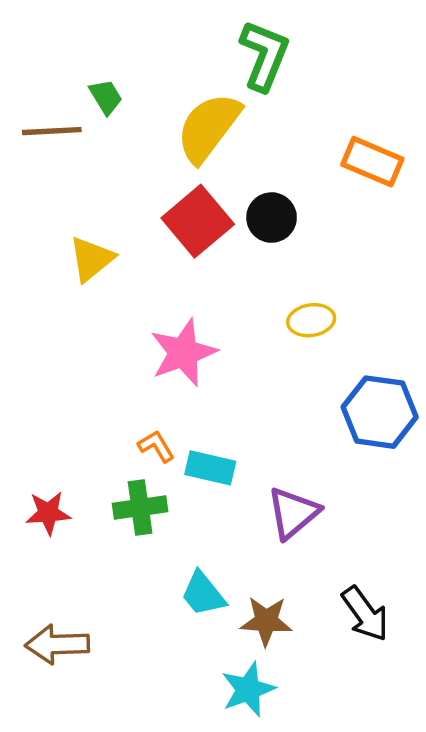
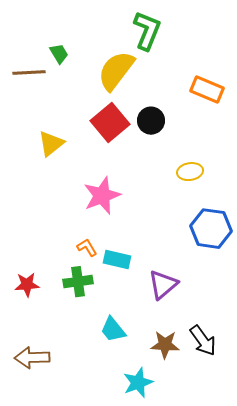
yellow ellipse: (311, 320) -> (190, 172), moved
brown star: (266, 621) -> (165, 345), moved

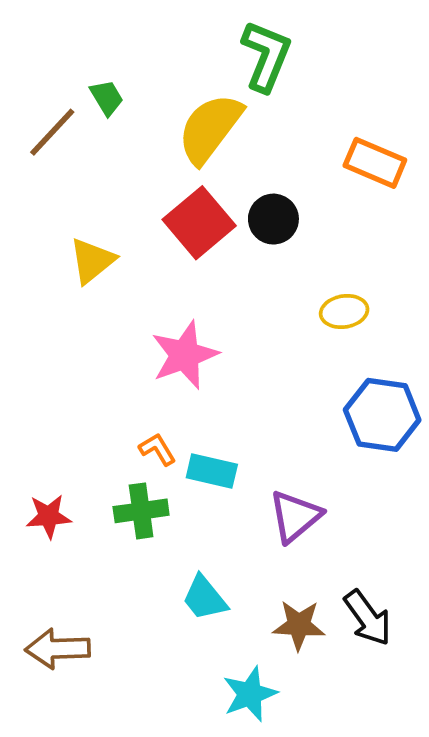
brown line: (29, 73) -> (52, 132), turned -44

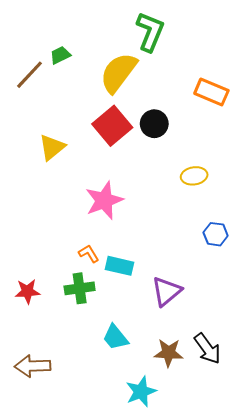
green trapezoid: (107, 98) -> (60, 55), turned -85
blue hexagon: (382, 415) -> (216, 234), size x0.6

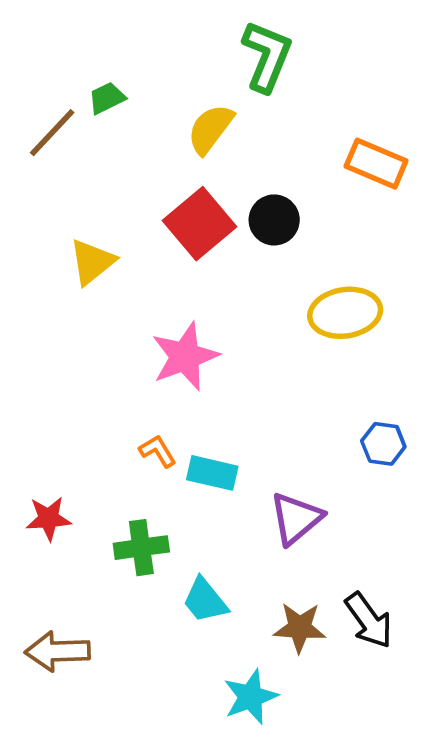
yellow semicircle: (118, 73) -> (210, 129), size x0.7
yellow ellipse: (194, 176) -> (345, 313), size x1.5
blue hexagon: (216, 234) -> (383, 444), moved
green cross: (80, 288) -> (141, 548), moved

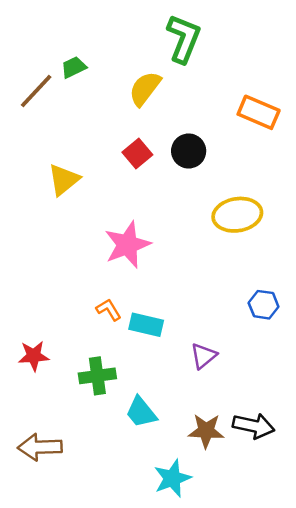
red square: (200, 224) -> (137, 153), size x0.6
purple triangle: (296, 518) -> (204, 356), size x0.7
black arrow: (369, 620) -> (254, 426), turned -42

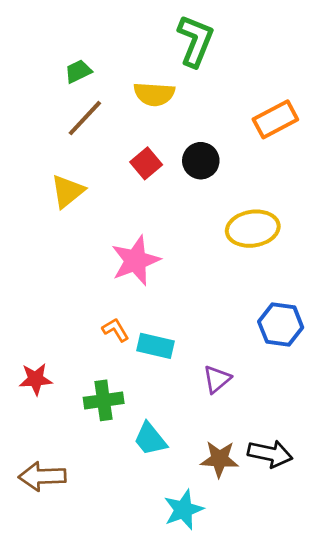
yellow semicircle: (145, 89) -> (154, 94), turned -123
brown line: (36, 91) -> (85, 118), moved
orange rectangle: (259, 112) -> (275, 119), turned -51
blue hexagon: (264, 305) -> (281, 325), size x1.4

